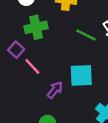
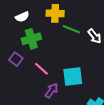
green line: (86, 35) -> (71, 29), moved
pink line: (32, 66) -> (41, 69), moved

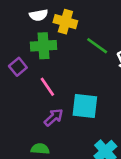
yellow cross: (55, 13) -> (65, 22), moved

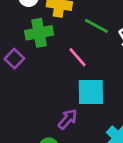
pink line: (47, 87) -> (77, 57), moved
purple arrow: (54, 117) -> (68, 119), moved

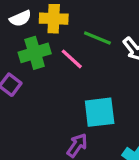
pink line: (77, 57) -> (72, 59), moved

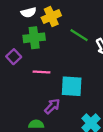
yellow cross: (54, 19) -> (51, 17), turned -36
pink line: (72, 59) -> (42, 72), moved, turned -49

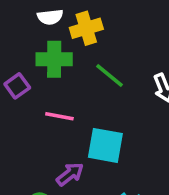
green line: (79, 35) -> (109, 75), moved

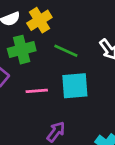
cyan square: (105, 145) -> (75, 86), moved

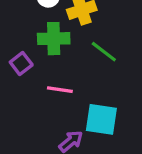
cyan square: (75, 86) -> (101, 119), moved

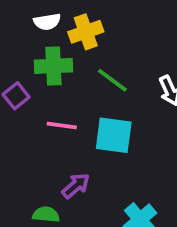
cyan square: (101, 119) -> (114, 135), moved

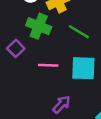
green cross: (53, 66) -> (39, 26), turned 30

